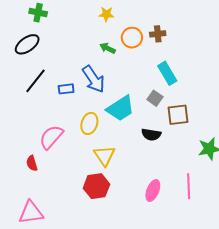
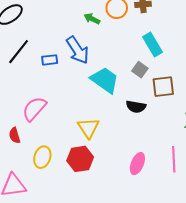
cyan trapezoid: (120, 108) -> (105, 80), turned -112
yellow ellipse: (89, 123) -> (42, 157), moved

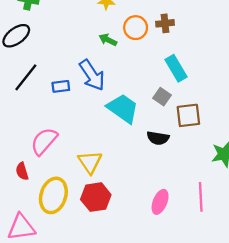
yellow triangle: (88, 128) -> (90, 162), moved
yellow ellipse: (42, 157) -> (53, 195), size x1.4

